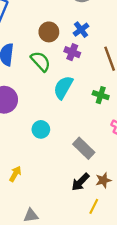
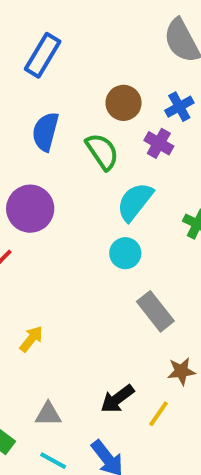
cyan circle: (41, 129) -> (125, 253), moved
black arrow: (80, 182) -> (117, 399), moved

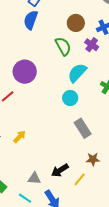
blue semicircle: (45, 132) -> (31, 20), moved
gray triangle: (48, 414) -> (34, 178), moved

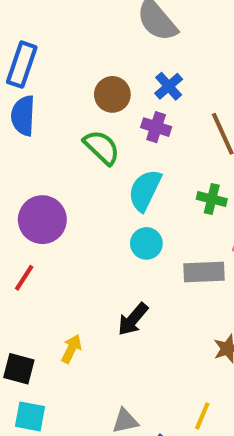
gray rectangle: (83, 128) -> (204, 272), moved, turned -42
black arrow: (60, 170) -> (133, 319), moved
yellow line: (80, 179) -> (202, 416), moved

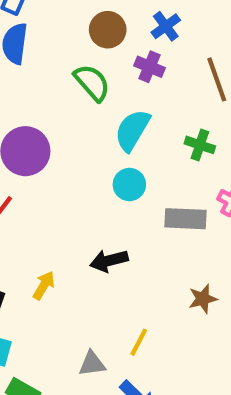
black arrow: (133, 319) -> (109, 261), turned 30
yellow line: (202, 416) -> (139, 342), moved

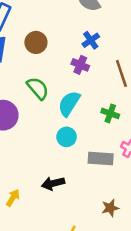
brown circle: (108, 30) -> (36, 42), moved
green semicircle: (92, 83) -> (38, 88), moved

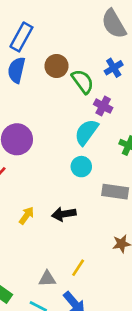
purple cross: (80, 65) -> (103, 106), moved
green semicircle: (38, 88) -> (83, 81), moved
yellow arrow: (13, 198) -> (27, 215), moved

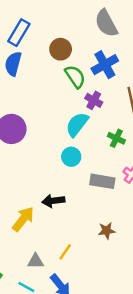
brown circle: (57, 66) -> (61, 49), moved
blue cross: (114, 68) -> (105, 65), size x1.5
yellow arrow: (27, 215) -> (23, 219), moved, size x1.5

